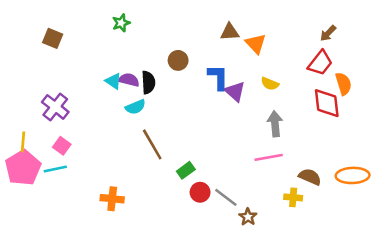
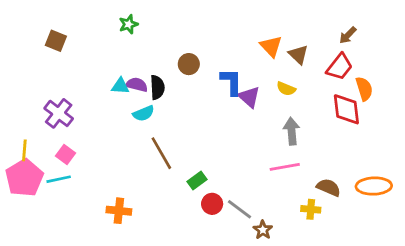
brown triangle: (230, 32) -> (298, 54), moved, turned 48
cyan triangle: (113, 81) -> (120, 86), turned -30

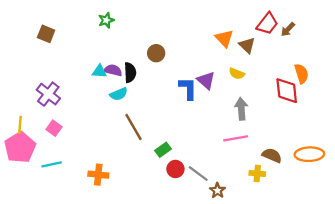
red trapezoid: (340, 67) -> (267, 24), moved
blue L-shape: (231, 82) -> (188, 88), moved
cyan line: (59, 179) -> (52, 164), moved

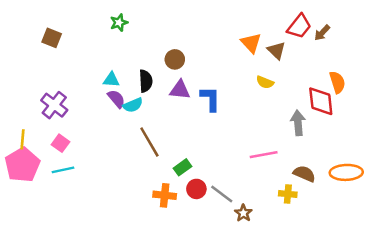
purple semicircle: (113, 70) -> (116, 99), moved, turned 36
purple triangle: (206, 80) -> (180, 90), moved, turned -36
gray arrow: (241, 109) -> (298, 123), moved
cyan line: (52, 164) -> (63, 170), moved
orange cross: (98, 175) -> (165, 195), moved

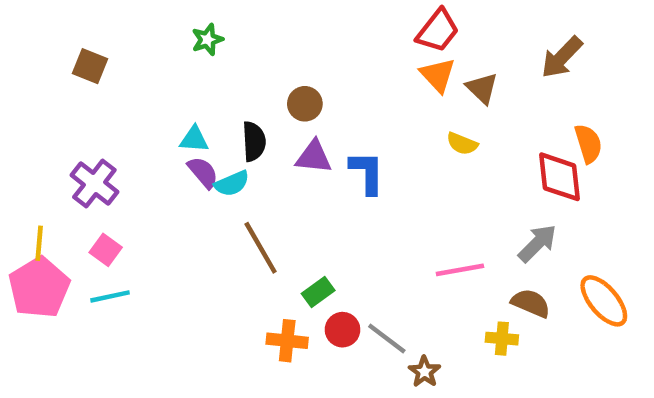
red trapezoid: (299, 26) -> (438, 31), moved
brown arrow: (322, 33) -> (562, 57), size x1.5
gray arrow: (298, 123) -> (537, 243), moved, turned 50
orange ellipse: (346, 172) -> (604, 301), turned 52

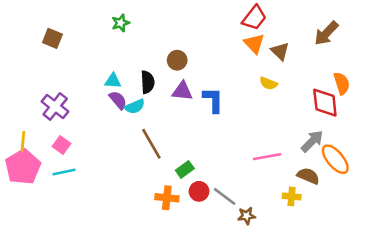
orange ellipse: (604, 301) -> (335, 159), moved
brown star: (424, 372) -> (247, 216), turned 30

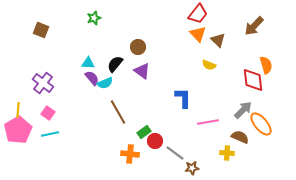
black semicircle: (148, 82) -> (115, 64), turned -138
purple triangle: (182, 91) -> (142, 71), turned 30
blue L-shape: (213, 100) -> (183, 98), moved
red circle: (199, 191) -> (155, 141), moved

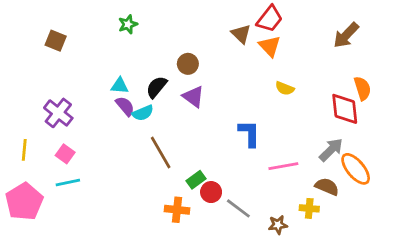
brown triangle: (218, 40) -> (241, 34), moved
pink pentagon: (18, 130) -> (24, 202), moved
brown star: (192, 168) -> (278, 225), moved

